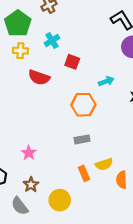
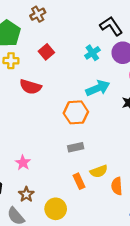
cyan cross: (52, 41) -> (92, 53), moved
red square: (72, 62) -> (46, 52), moved, turned 32
cyan arrow: (106, 81) -> (98, 88), size x1.5

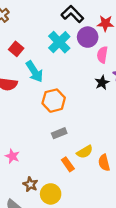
cyan cross: (92, 53) -> (59, 42), size x1.5
cyan arrow: (98, 88) -> (35, 72), moved, turned 90
brown star: (26, 194) -> (30, 184), moved

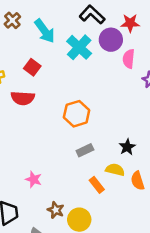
red square: (16, 49) -> (32, 67), moved
cyan arrow: (35, 72) -> (45, 31), moved
black star: (102, 83) -> (127, 147), moved
yellow semicircle: (85, 152) -> (115, 170), turned -133

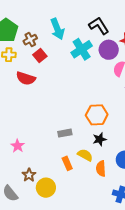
brown cross: (12, 20) -> (30, 40), moved
orange hexagon: (77, 114) -> (97, 115), moved

